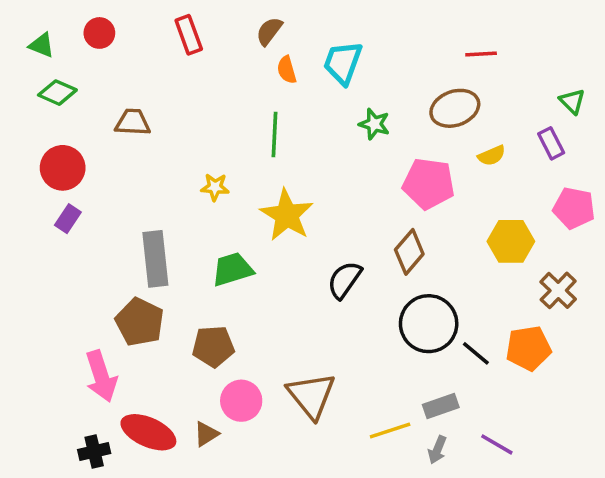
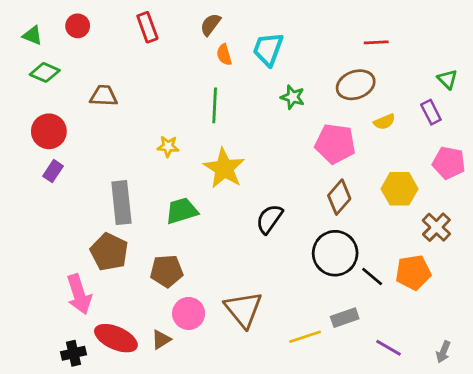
brown diamond: (409, 252) -> (339, 197), moved
gray arrow: (437, 450) -> (443, 352), moved

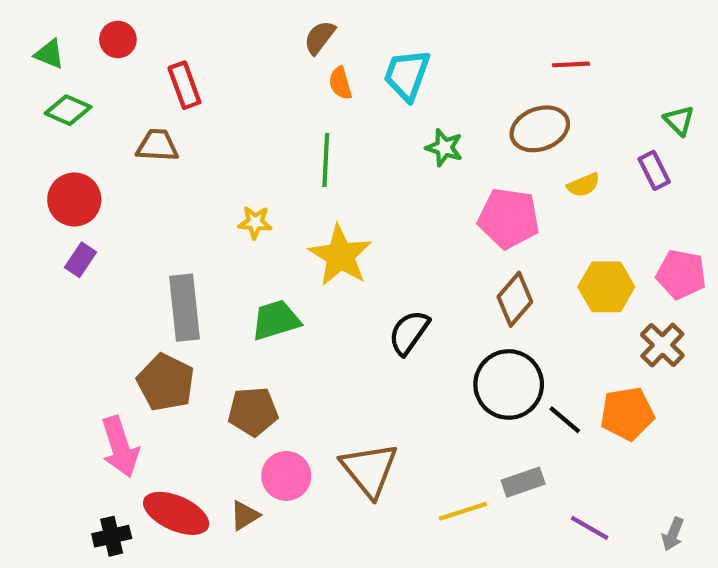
red rectangle: (147, 27) -> (184, 85), moved
pink pentagon: (449, 163) -> (681, 274), moved

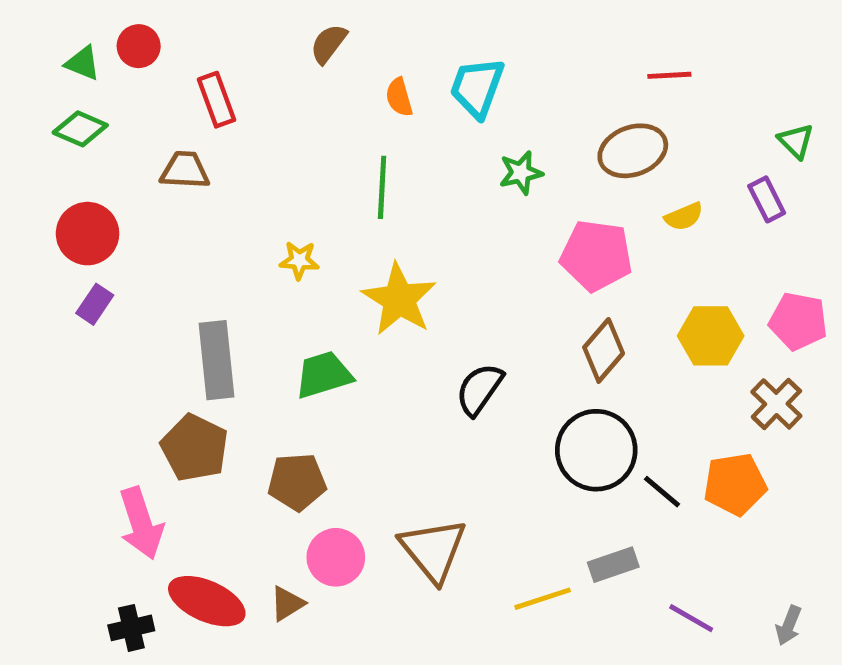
brown semicircle: (320, 37) -> (329, 44), moved
green triangle: (49, 54) -> (83, 63), moved
green star: (444, 148) -> (521, 173), turned -30

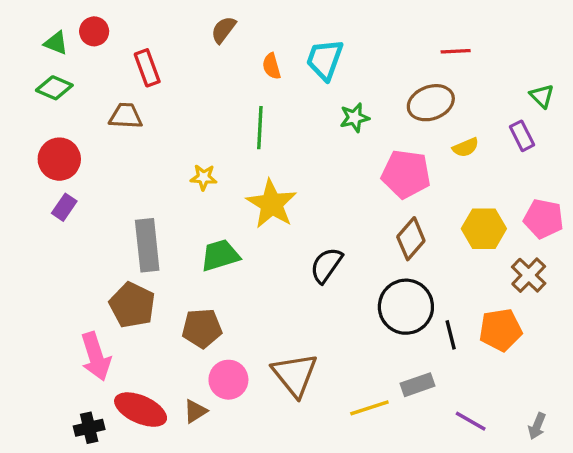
black line: (662, 492) -> (451, 335), turned 36

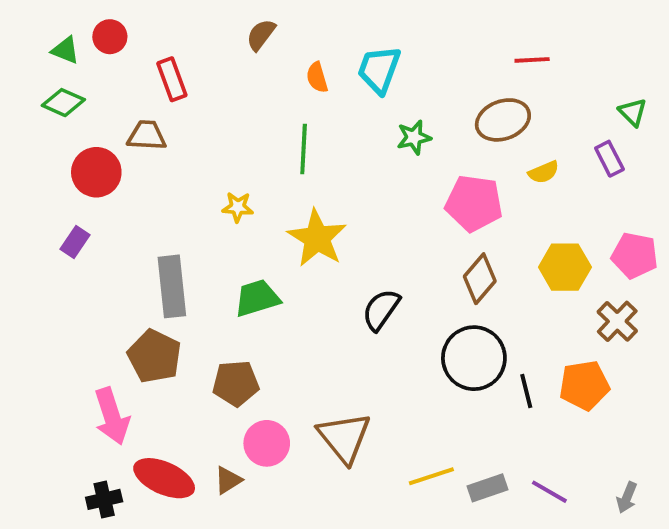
red circle: (59, 159) -> (96, 172), moved
gray rectangle: (418, 385) -> (487, 488), moved

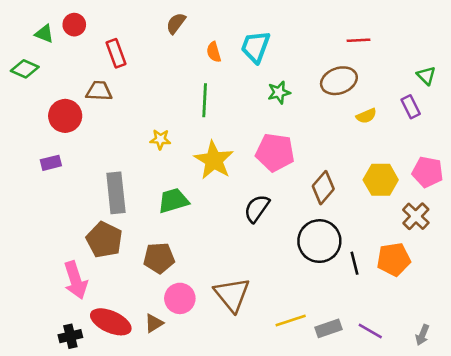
green diamond: (63, 103) -> (25, 69), moved
pink pentagon: (474, 203) -> (275, 152), moved
purple rectangle: (75, 242) -> (51, 163), turned 42

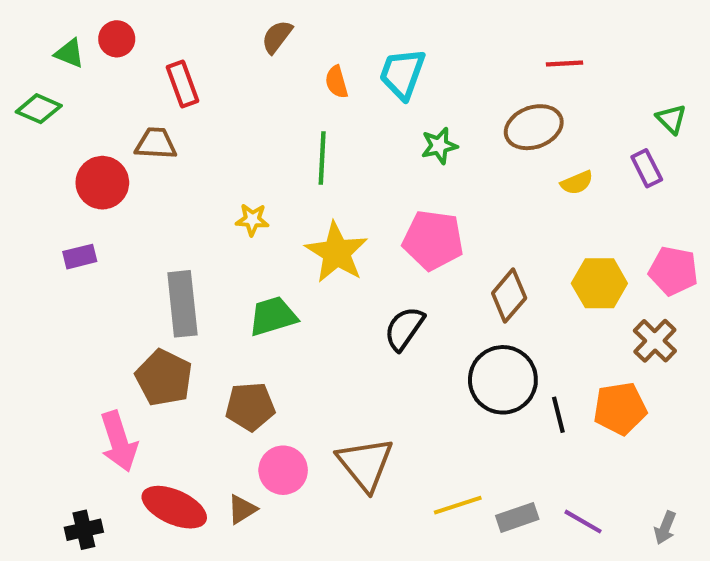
black cross: (70, 336) -> (84, 530), moved

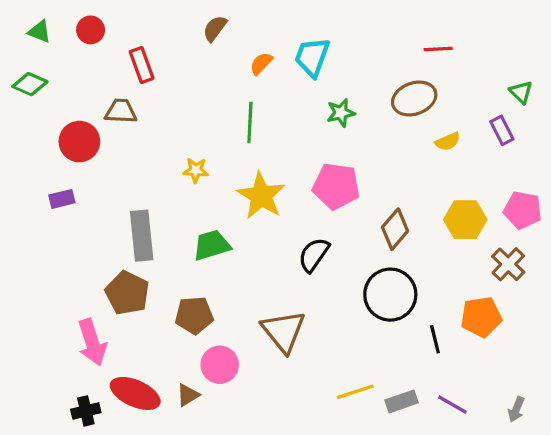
green triangle: (69, 53) -> (40, 32), moved
orange semicircle: (337, 82) -> (261, 63), turned 60
black line: (558, 415) -> (435, 339), moved
brown triangle: (365, 464) -> (283, 331), moved
black cross: (84, 530) -> (86, 411), moved

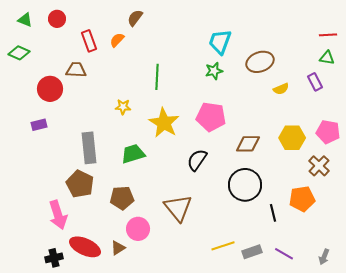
red line: (438, 49) -> (328, 35), moved
cyan trapezoid: (312, 57) -> (220, 42), moved
orange semicircle: (261, 63) -> (117, 40), moved
green triangle: (521, 92) -> (327, 58), turned -35
brown diamond: (395, 229) -> (248, 144), turned 50

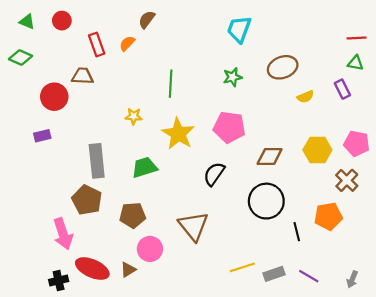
cyan trapezoid: (220, 42) -> (239, 29), moved

